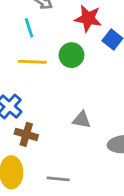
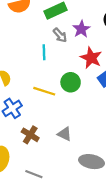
yellow line: (32, 62) -> (44, 91), moved
brown cross: (26, 134) -> (30, 135), moved

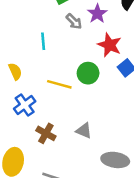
cyan line: (44, 52) -> (43, 41), moved

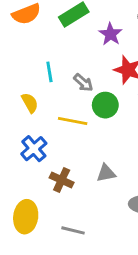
gray arrow: (74, 21) -> (83, 83), moved
yellow semicircle: (15, 71) -> (30, 103), moved
gray triangle: (84, 131) -> (106, 173), turned -30

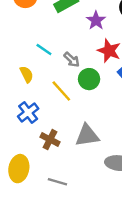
cyan line: (49, 72) -> (44, 49), turned -49
yellow line: (73, 121) -> (61, 91), turned 35
gray triangle: (106, 173) -> (87, 135), size x1.5

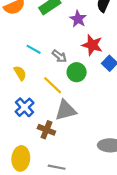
gray triangle: (87, 135) -> (66, 110), moved

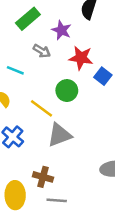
gray arrow: (59, 56) -> (42, 51), moved
brown cross: (46, 130) -> (43, 177), moved

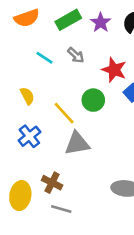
purple star: (62, 30) -> (101, 23), moved
cyan line: (15, 70) -> (45, 58), moved

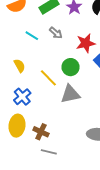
red star: (114, 70) -> (86, 43), turned -30
gray triangle: (77, 143) -> (70, 94), moved
yellow ellipse: (20, 196) -> (17, 126), moved

